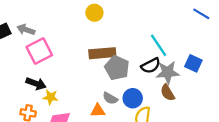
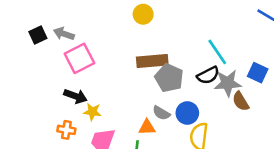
brown semicircle: (168, 93) -> (241, 101), moved

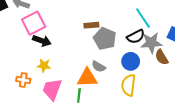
brown rectangle: (152, 61) -> (91, 25), size x0.6
black arrow: (76, 96) -> (42, 41), moved
blue circle: (187, 113) -> (131, 61), moved
orange triangle: (147, 127) -> (87, 78), size x1.5

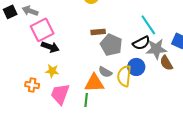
yellow semicircle: (129, 85) -> (124, 76), moved

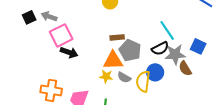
yellow star: (52, 71) -> (106, 76), moved
orange triangle: (94, 83) -> (113, 60), moved
orange cross: (32, 85) -> (51, 90), size x1.5

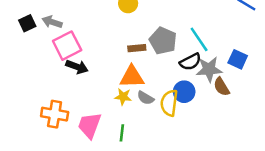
gray pentagon: (130, 50) -> (163, 41), moved

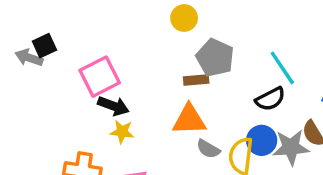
gray arrow: (52, 22) -> (29, 58), moved
gray pentagon: (163, 41) -> (215, 58), moved
gray star: (209, 69) -> (291, 147), moved
yellow star: (123, 97) -> (122, 132), moved

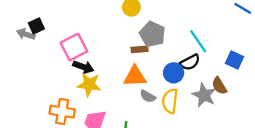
yellow star: (122, 132) -> (89, 85), size x1.5
blue circle: (262, 140) -> (174, 73), moved
gray star: (291, 147) -> (204, 95), turned 30

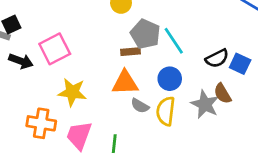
cyan line: (198, 41) -> (174, 41), moved
black semicircle: (190, 62) -> (217, 58), moved
black arrow: (83, 67) -> (21, 61), moved

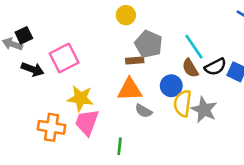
cyan line: (174, 41) -> (194, 47), moved
brown semicircle: (222, 94) -> (190, 68), moved
yellow semicircle: (166, 111) -> (183, 103), moved
pink trapezoid: (79, 135) -> (87, 122), moved

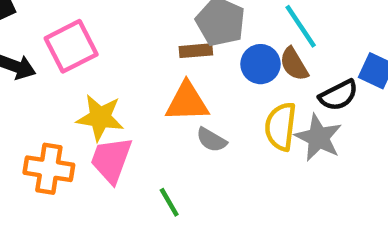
black semicircle: (215, 67) -> (338, 95), moved
blue circle: (171, 86) -> (261, 64), moved
green line: (120, 146) -> (169, 202), turned -36

